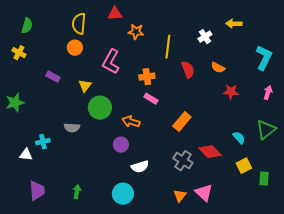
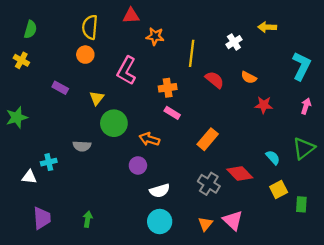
red semicircle: (188, 70) -> (215, 80), turned -30
cyan circle: (123, 194) -> (160, 222), moved

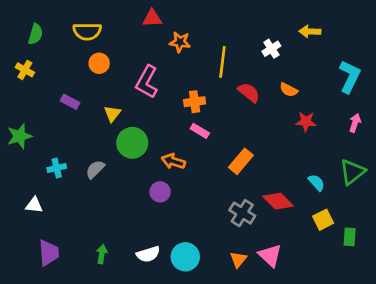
yellow semicircle: (90, 27) -> (87, 31), moved, turned -95
gray semicircle: (82, 146) -> (95, 169), turned 132
cyan cross: (49, 162) -> (57, 168), moved
white semicircle: (160, 191) -> (148, 254), moved

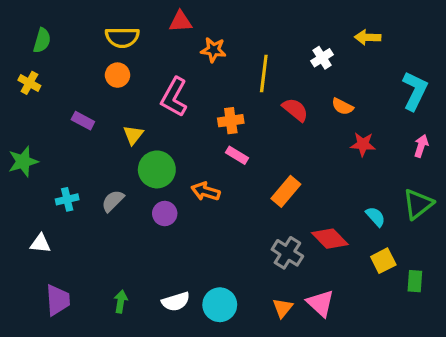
yellow semicircle: (87, 31) -> (122, 37), moved
purple circle: (160, 192) -> (165, 213), moved

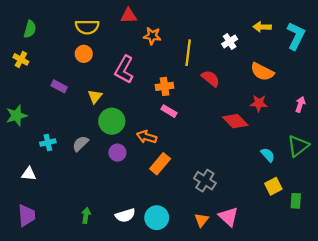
cyan L-shape: (415, 91) -> (296, 36), moved
orange semicircle: (342, 107) -> (262, 72), moved, size x1.5
orange rectangle: (286, 191) -> (160, 164), moved
red diamond: (330, 239) -> (235, 121), moved
purple trapezoid: (58, 300) -> (27, 215), moved

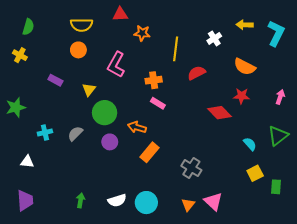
red semicircle: (211, 79) -> (197, 73), turned -66

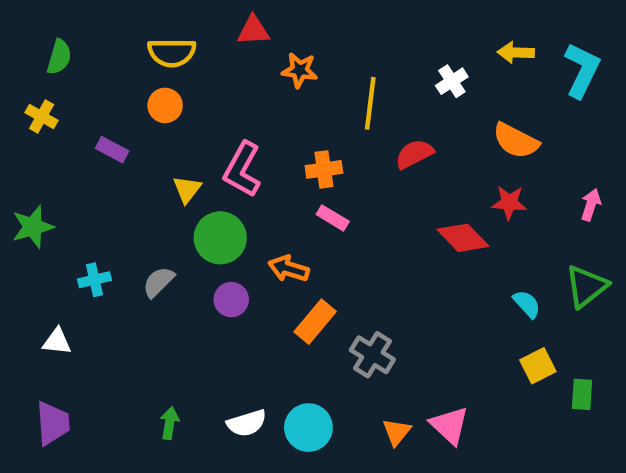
pink L-shape: (116, 65) -> (242, 169), moved
purple rectangle: (55, 80) -> (112, 150), moved
gray cross: (191, 168) -> (372, 355), moved

